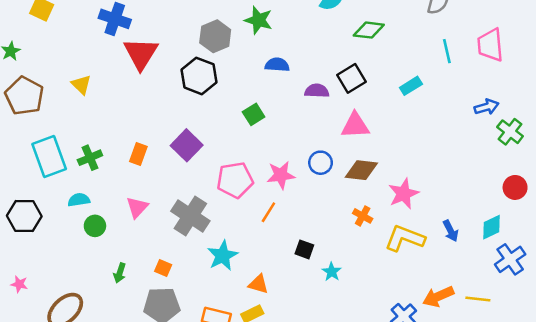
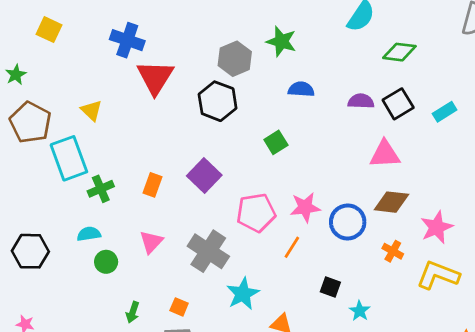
black square: (351, 78) -> (398, 104), moved
purple semicircle: (317, 91) -> (361, 101), moved
cyan rectangle: (49, 156) -> (69, 158), moved
blue circle: (320, 163) -> (348, 222), moved, size x1.4

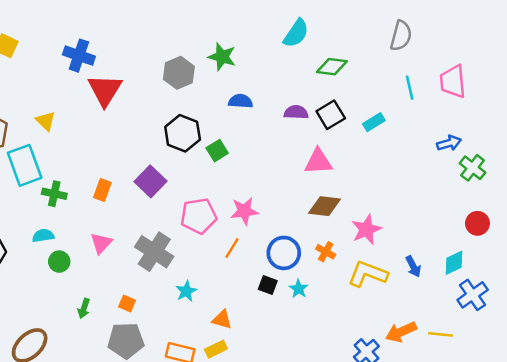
black hexagon: (218, 101) -> (183, 133), moved
green cross: (101, 189) -> (54, 194), turned 35
blue circle: (348, 222) -> (284, 253), moved
cyan star: (243, 294) -> (186, 291), size x0.7
cyan star: (360, 311) -> (299, 289), moved

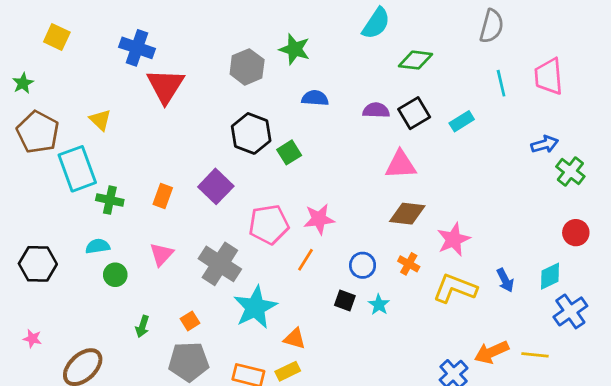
blue circle: (284, 253) -> (363, 265), size x0.7
cyan star: (186, 291) -> (255, 307), size x1.8
orange square: (127, 304) -> (190, 321), turned 35

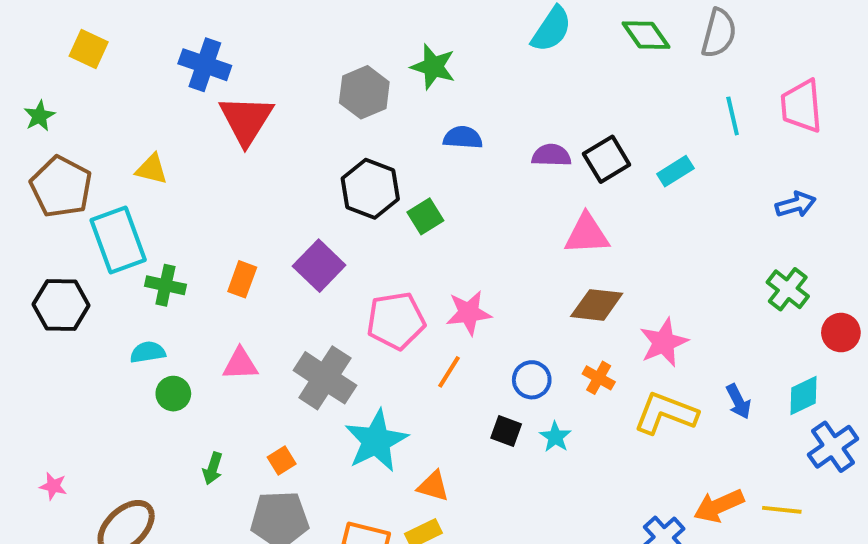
green diamond: (416, 60) -> (646, 35), moved, turned 48
yellow triangle: (100, 120) -> (152, 169), turned -30
green cross: (570, 171) -> (788, 289), moved
pink triangle: (161, 254) -> (240, 364), turned 45
black hexagon: (38, 264) -> (61, 305), moved

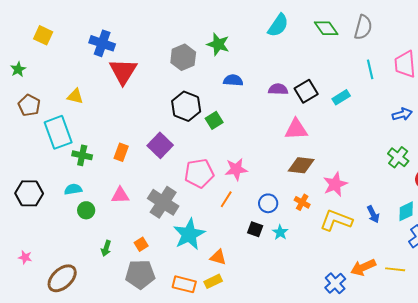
brown pentagon: (61, 187) -> (29, 105), size x0.7
black hexagon: (61, 305) -> (29, 193), moved

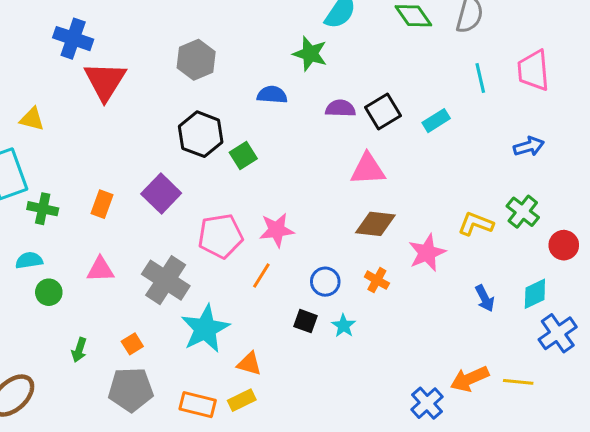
green star: (218, 44) -> (310, 54), moved
yellow L-shape: (336, 220) -> (476, 224), moved, size x0.7

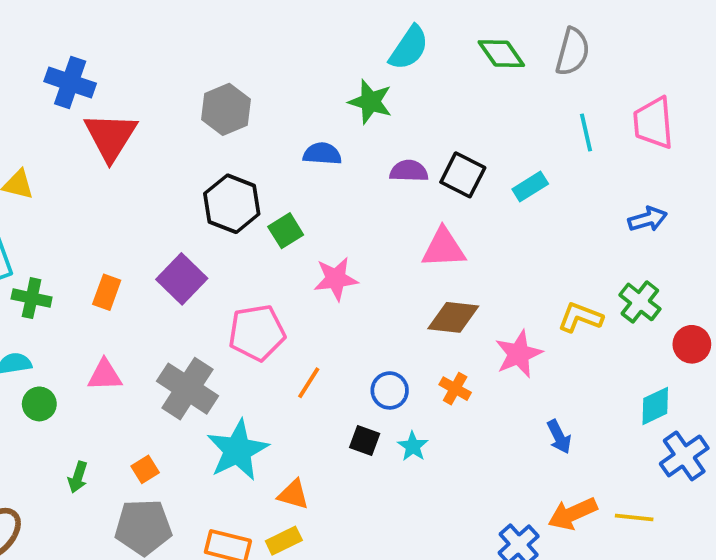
black square: (383, 111) -> (463, 175), turned -32
pink star: (277, 230) -> (336, 279), moved
blue arrow: (485, 298) -> (559, 437), moved

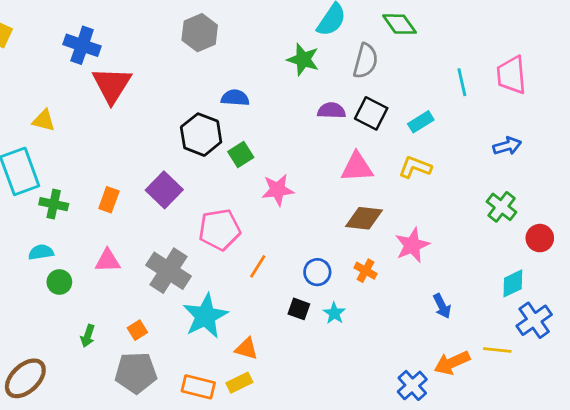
gray semicircle: (573, 52) -> (365, 61), moved
gray hexagon: (226, 109) -> (200, 33), moved
blue semicircle: (322, 154) -> (235, 98), moved
yellow L-shape: (580, 317) -> (415, 167), moved
yellow line: (634, 518) -> (497, 350), moved

